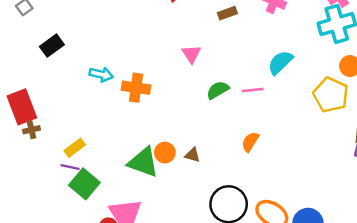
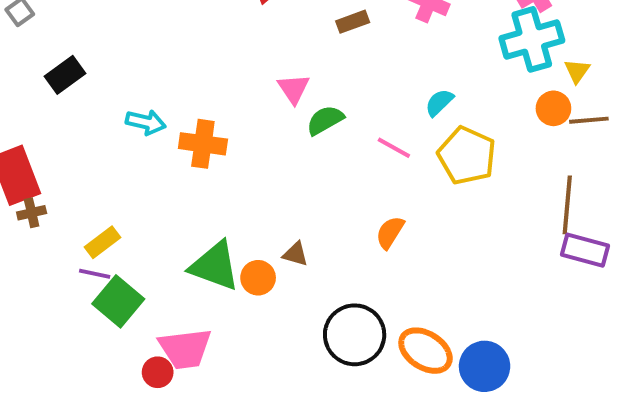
cyan semicircle: (280, 62) -> (439, 102), size x0.7
green semicircle: (218, 90) -> (325, 120), moved
pink line: (253, 90) -> (394, 148), turned 35
yellow pentagon: (331, 95) -> (467, 156), moved
orange circle: (165, 153) -> (258, 278), moved

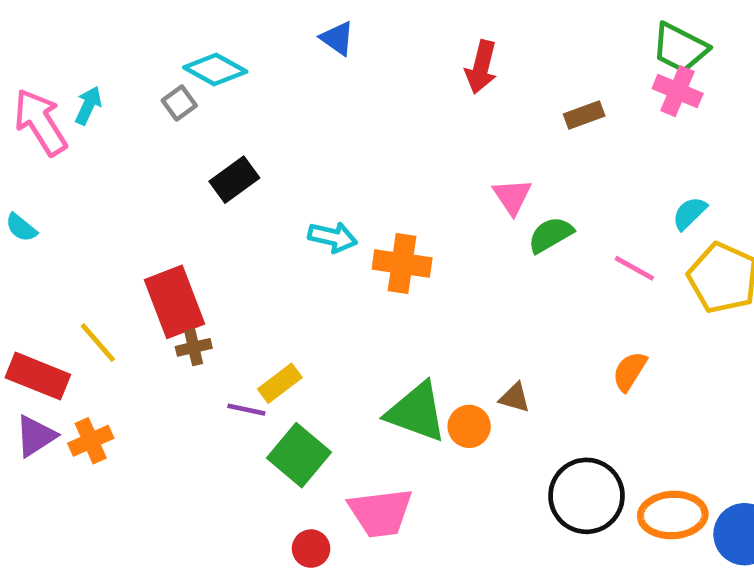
purple line: (95, 274) -> (246, 410), moved
orange ellipse: (425, 351) -> (673, 515), turned -36
red circle: (158, 372) -> (311, 549), moved

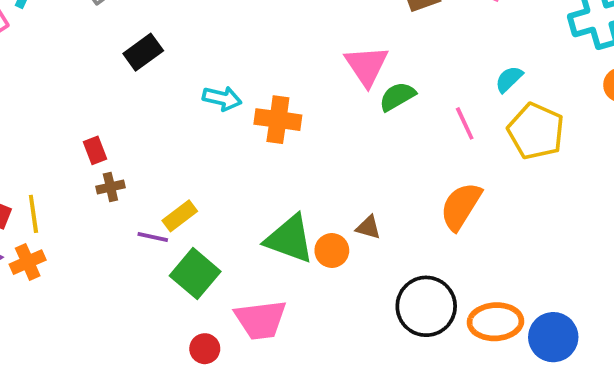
pink triangle: (512, 196) -> (366, 66), size x1.4
pink line: (634, 268) -> (465, 123), turned 36
red rectangle: (174, 302) -> (95, 150), size x0.5
yellow line: (98, 343) -> (33, 214), moved, turned 33
orange semicircle: (630, 371) -> (461, 206), size x1.5

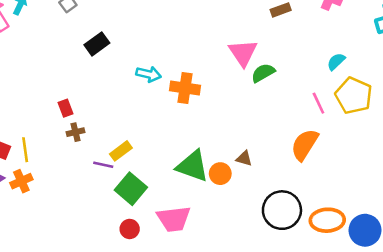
pink line: (465, 123) -> (318, 103), moved
red circle: (205, 349) -> (130, 229), moved

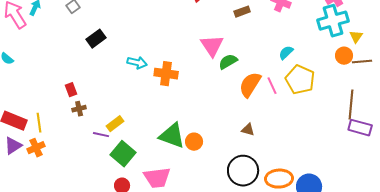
orange semicircle: (305, 145) -> (250, 85), moved
brown triangle: (244, 158) -> (248, 130), moved

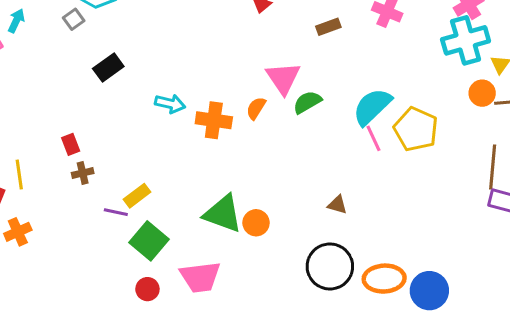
cyan semicircle: (286, 53) -> (372, 107), moved, size x1.8
orange semicircle: (250, 85) -> (256, 108), moved, size x0.6
yellow line: (39, 123) -> (19, 175), moved

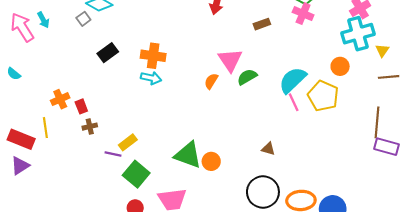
cyan arrow: (16, 21) -> (43, 20), turned 126
orange circle: (482, 93) -> (340, 66), moved
orange cross: (214, 120) -> (153, 56), moved
orange cross: (18, 232) -> (60, 99), moved

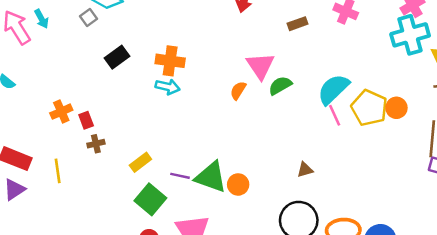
orange circle: (340, 66) -> (396, 108), moved
yellow line: (45, 128) -> (58, 171), moved
brown triangle: (268, 149) -> (305, 170), turned -32
purple line: (113, 154) -> (180, 176), moved

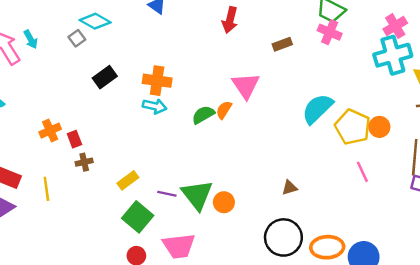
green semicircle: (280, 86) -> (203, 115), moved
pink line: (335, 115) -> (362, 172), moved
green triangle: (211, 177) -> (197, 195), turned 32

